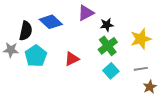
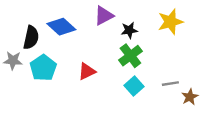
yellow star: (141, 39) -> (170, 22), moved
brown star: (150, 87) -> (190, 97), moved

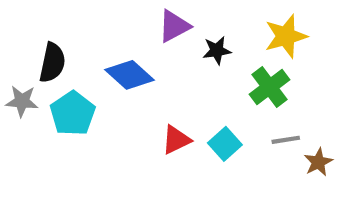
blue diamond: (61, 27) -> (129, 75), moved
green cross: (130, 56) -> (270, 87), moved
red triangle: (87, 71) -> (176, 140), moved

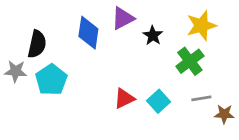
black star: (217, 50) -> (153, 35), turned -30
blue diamond: (129, 75) -> (88, 33), moved, turned 56
brown star: (318, 162) -> (224, 114), turned 30

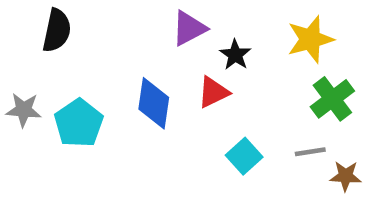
blue diamond: (88, 33) -> (154, 103), moved
black semicircle: (37, 44) -> (57, 30), moved
green cross: (190, 61) -> (332, 99), moved
red triangle: (124, 98) -> (213, 92), moved

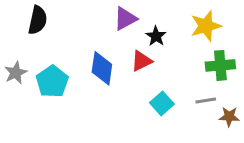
green cross: (332, 99) -> (220, 65), turned 32
gray star: (24, 110) -> (16, 73), turned -30

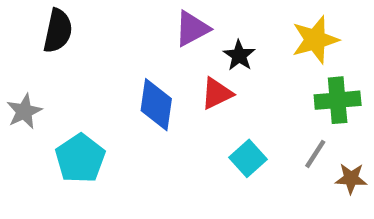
cyan pentagon: (52, 82) -> (80, 158), moved
gray line: (206, 101) -> (315, 154), turned -48

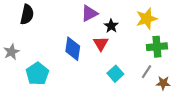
red triangle: (217, 93) -> (101, 44), turned -35

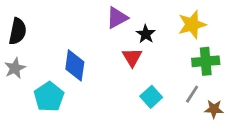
black semicircle: (27, 14) -> (18, 31), moved
blue diamond: (73, 49) -> (75, 65), moved

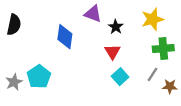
purple triangle: (117, 18) -> (93, 14), turned 48
red triangle: (132, 57) -> (112, 52), moved
blue diamond: (75, 65) -> (65, 37), moved
gray star: (15, 68) -> (14, 82), moved

